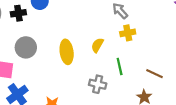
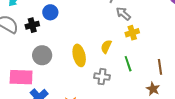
brown line: (154, 74) -> (160, 67), turned 63
gray cross: (98, 84) -> (102, 77), moved

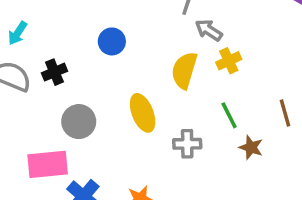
blue circle: (50, 12) -> (112, 41), moved
yellow semicircle: (106, 47) -> (184, 70), moved, size x1.5
brown star: (153, 89) -> (251, 147), moved

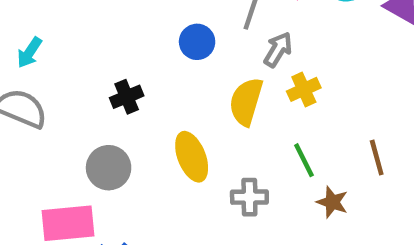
gray arrow: (209, 30) -> (278, 49), turned 88
blue circle: (112, 41) -> (197, 42), moved
black cross: (54, 72) -> (127, 97), moved

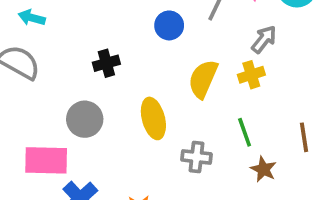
gray arrow: (278, 49) -> (264, 39), moved
cyan arrow: (29, 52) -> (32, 18), turned 65

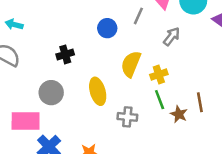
yellow cross: (251, 75) -> (159, 75), moved
brown star: (263, 169) -> (179, 114), moved

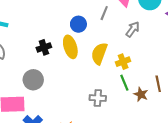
yellow ellipse: (98, 91) -> (70, 47), moved

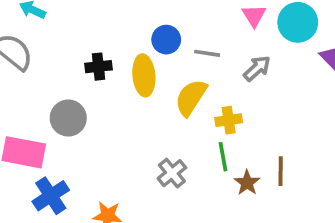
gray line: (104, 13) -> (207, 53), moved, turned 64
gray cross: (98, 98) -> (172, 173), turned 35

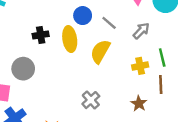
gray line: (207, 53) -> (109, 23), turned 35
yellow cross: (229, 120) -> (140, 66), moved
green line: (223, 157) -> (162, 58), moved
brown line: (281, 171) -> (161, 84), moved

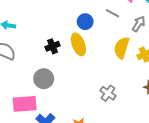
gray line: (109, 23) -> (112, 13), moved
yellow semicircle: (100, 51) -> (122, 48), moved

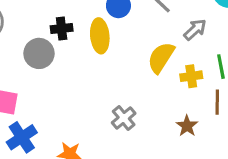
gray circle: (44, 79) -> (39, 53), moved

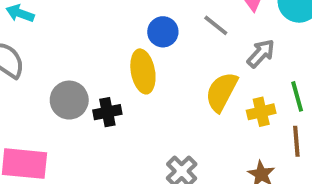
black cross: (62, 29) -> (107, 112), moved

